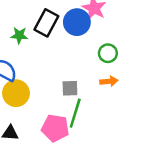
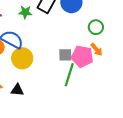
orange arrow: (109, 81) -> (96, 50), turned 56
pink pentagon: (55, 128) -> (82, 56), moved

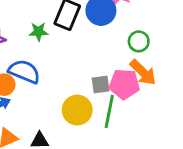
orange arrow: (96, 50) -> (143, 72), size x1.5
yellow circle: (22, 58) -> (77, 110), moved

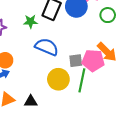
green circle: (139, 41) -> (108, 15), moved
blue semicircle: (24, 72) -> (47, 47), moved

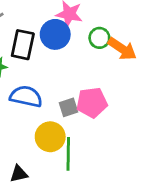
orange arrow: (107, 52) -> (122, 49), moved
green line: (82, 80) -> (68, 154), moved

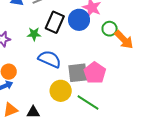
pink pentagon: (92, 103) -> (95, 73), turned 30
gray square: (69, 107) -> (78, 73), size x1.5
green line: (68, 154) -> (88, 102), moved, turned -70

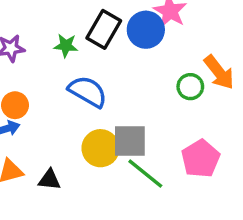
green circle: (110, 29) -> (190, 87), moved
gray square: (78, 73) -> (130, 141), moved
pink pentagon: (95, 73) -> (201, 159), moved

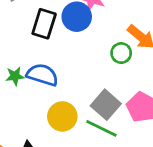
green star: (66, 46) -> (15, 76), moved
gray square: (130, 141) -> (106, 105), moved, turned -36

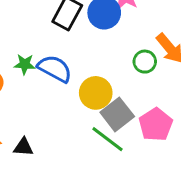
yellow circle: (62, 116) -> (96, 93), moved

